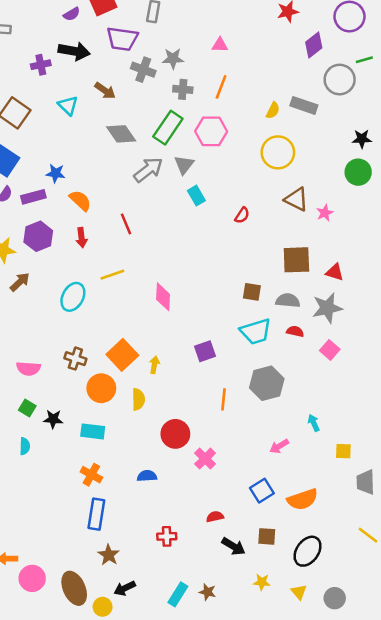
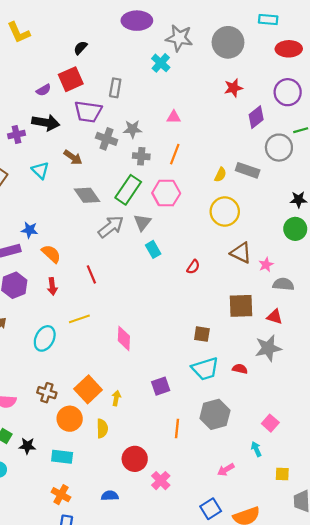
gray semicircle: (288, 301) -> (283, 284), moved
pink square: (330, 350) -> (270, 423), moved

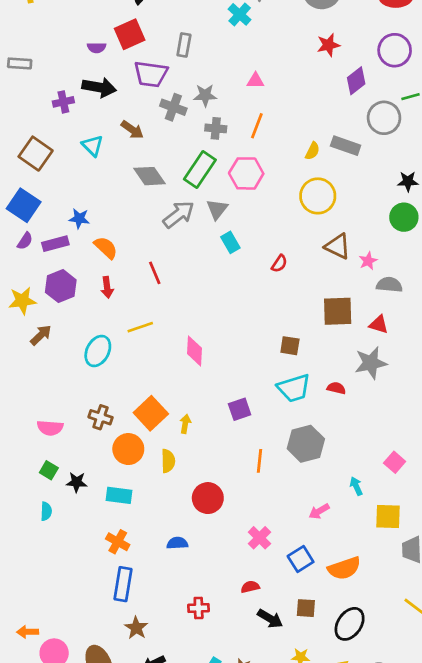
purple semicircle: (44, 90) -> (97, 48), turned 32
pink square: (270, 423) -> (395, 462), moved
yellow square: (282, 474) -> (388, 517), size x1.5
pink cross: (161, 481) -> (259, 538), moved

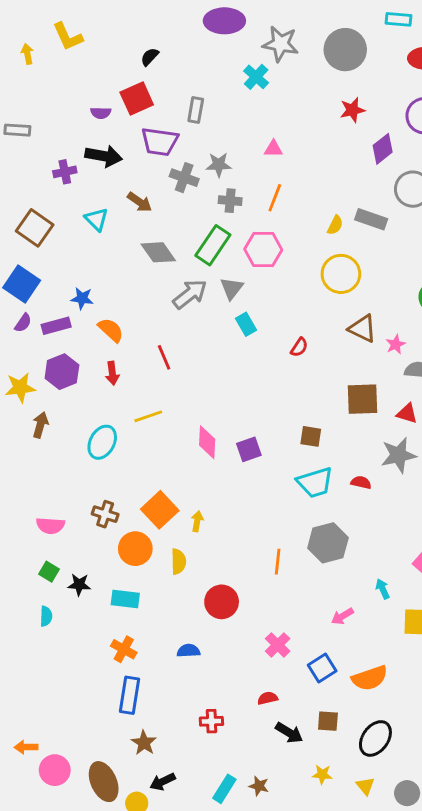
brown arrow: (41, 335) -> (40, 425), turned -30
purple square: (240, 409) -> (249, 449), moved

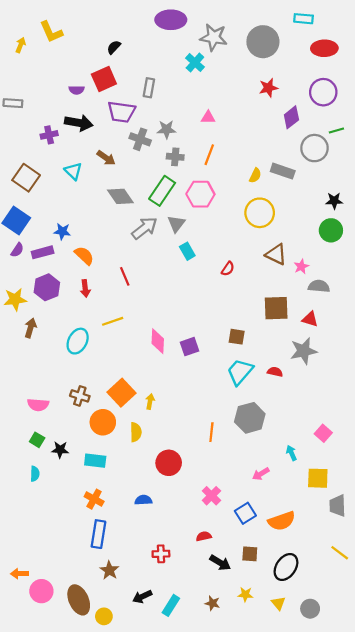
yellow arrow: (27, 54) -> (21, 45), turned 32
cyan trapezoid: (315, 482) -> (240, 372), turned 148
black arrow: (163, 782) -> (142, 597), moved
brown star: (259, 786) -> (212, 603), moved

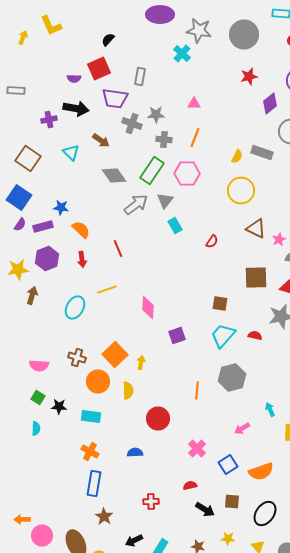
purple square: (189, 347) -> (177, 336), moved

